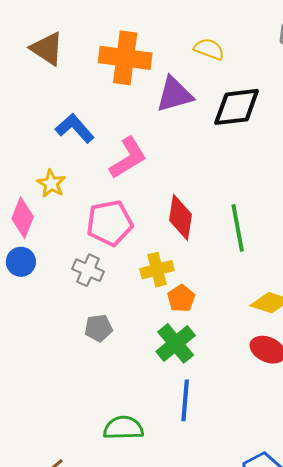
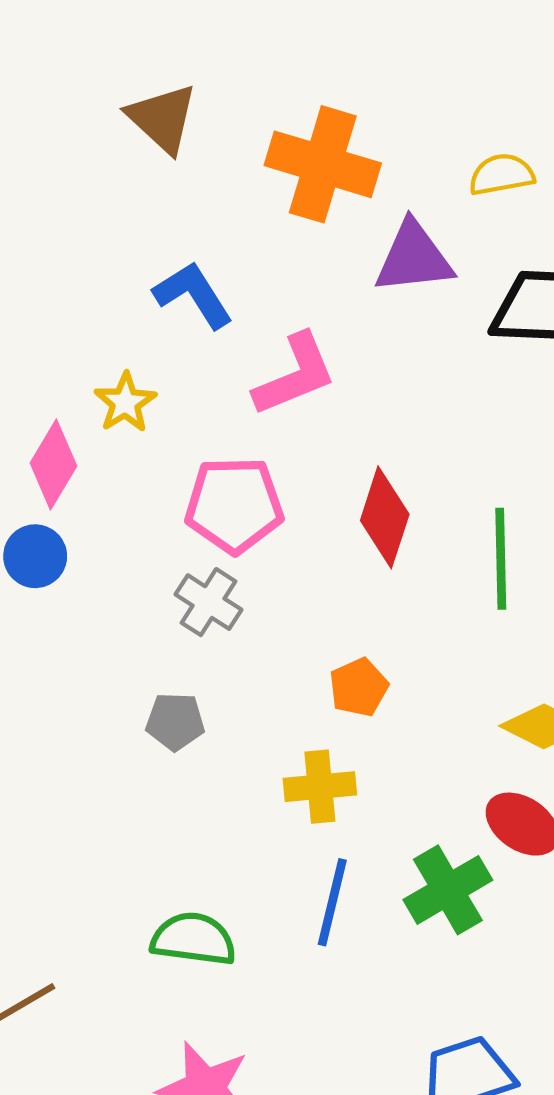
yellow semicircle: (209, 49) -> (502, 174), turned -40
gray cross: (88, 270) -> (209, 602), moved
yellow cross: (157, 270) -> (320, 787), moved
green cross: (176, 343) -> (448, 890), moved

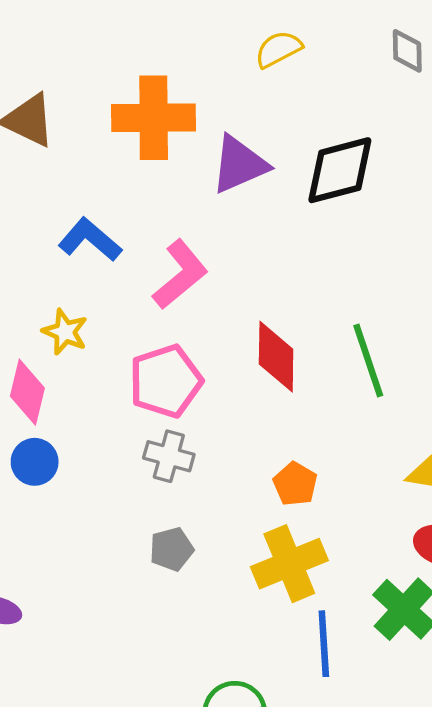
yellow semicircle: (502, 174) -> (278, 49), moved
yellow cross: (320, 787) -> (289, 564), size x1.4

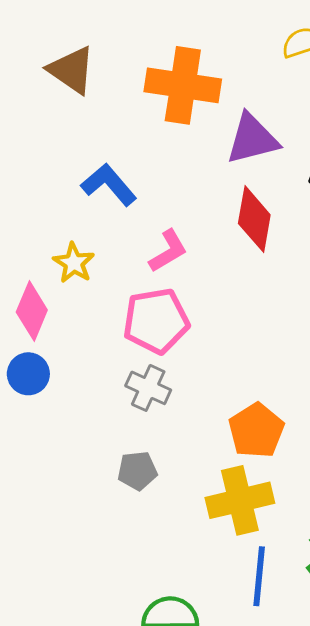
pink L-shape: (180, 274) -> (168, 251), moved, size x0.7
red diamond: (276, 357) -> (254, 219), moved
orange pentagon: (295, 484) -> (256, 431), size x1.4

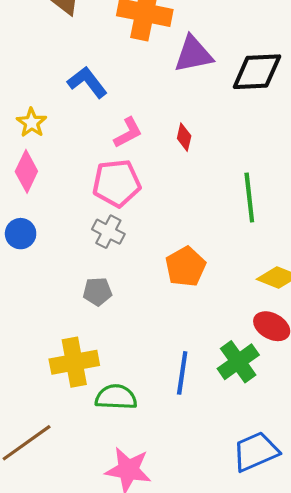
red diamond: (254, 219) -> (184, 137), moved, size x0.6
yellow star: (74, 263) -> (32, 123), moved
blue circle: (28, 374) -> (21, 234), moved
yellow cross: (240, 500) -> (74, 362), moved

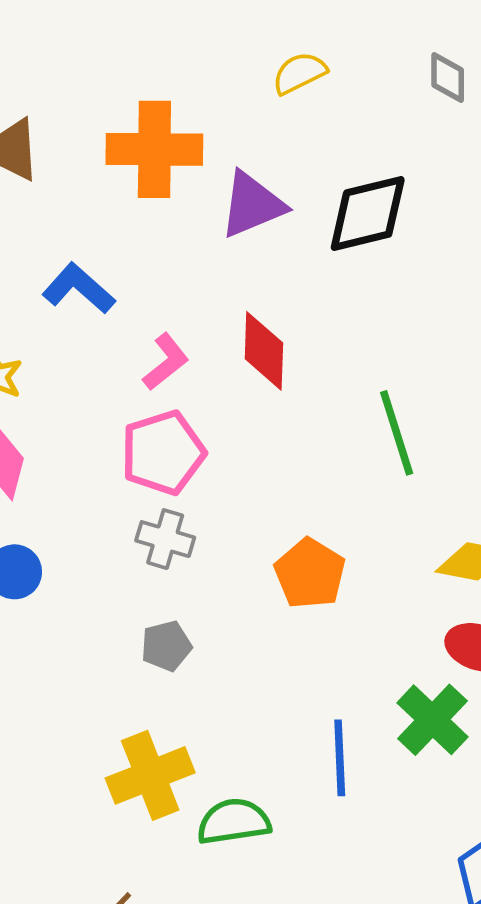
red diamond: (184, 137) -> (264, 351), size x1.6

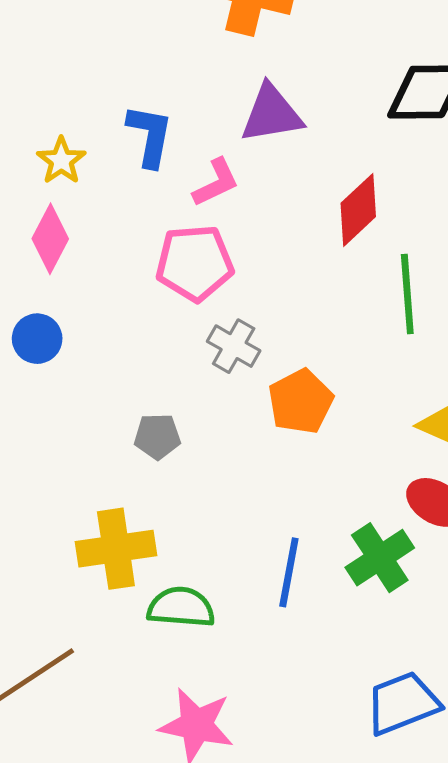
purple triangle: (252, 205) -> (272, 114), moved
blue L-shape: (79, 288) -> (150, 136), moved, turned 46
red diamond: (264, 351) -> (358, 210), moved, turned 32
gray cross: (165, 539) -> (234, 346), moved

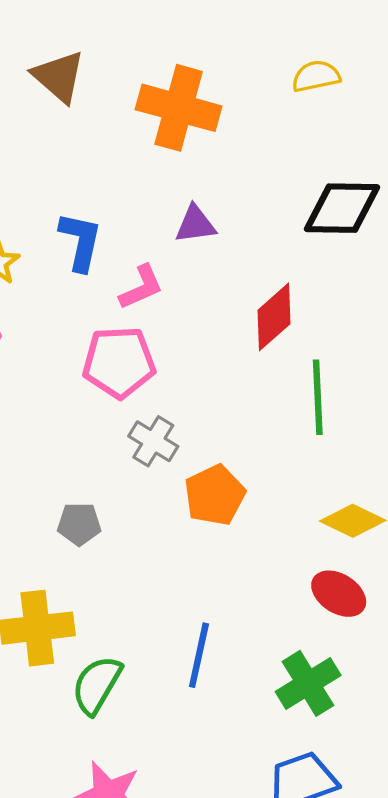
purple triangle: (272, 114) -> (195, 224), size x0.7
green cross: (380, 558) -> (308, 683), moved
green semicircle: (181, 607) -> (97, 685), turned -66

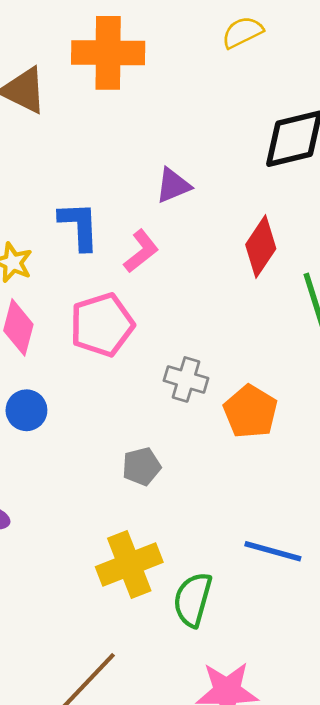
orange cross: (179, 108) -> (108, 53), moved
pink pentagon: (119, 362) -> (102, 325), moved
blue line: (199, 655) -> (273, 551), turned -72

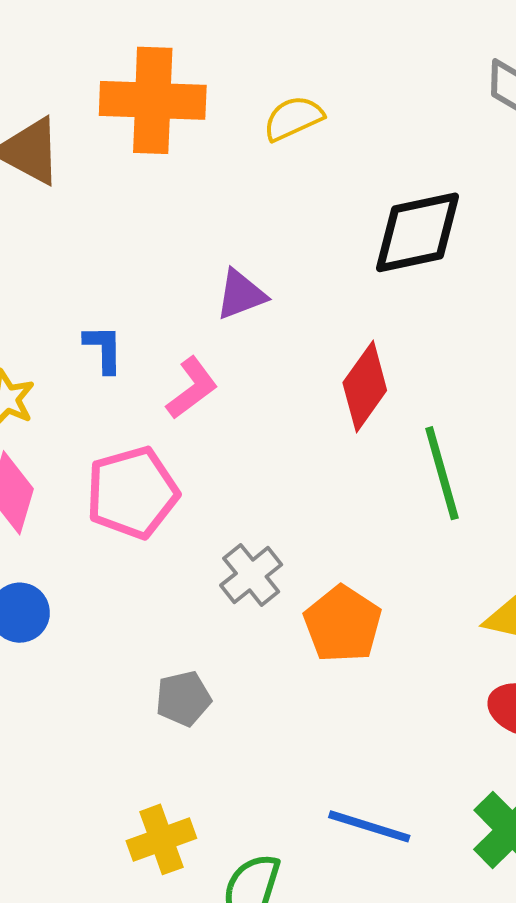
yellow semicircle: (242, 32) -> (293, 118), moved
blue L-shape: (79, 226) -> (104, 349), size x0.7
gray cross: (186, 379) -> (251, 575), turned 33
yellow cross: (129, 565) -> (161, 839), size x0.7

